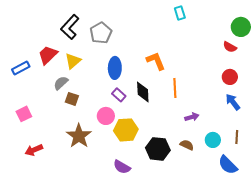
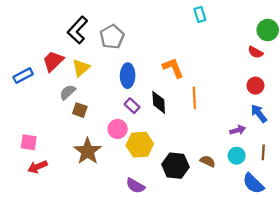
pink square: (24, 114) -> (29, 142), moved, turned 35
purple arrow: (192, 117) -> (238, 130), moved

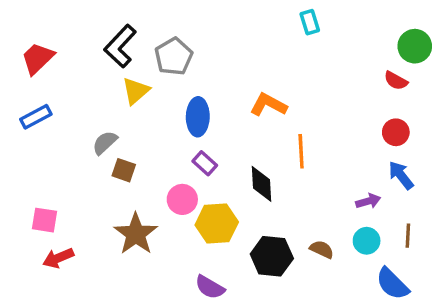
red trapezoid: (53, 61) -> (38, 58), moved
yellow triangle: (81, 68) -> (136, 91), moved
orange L-shape: (173, 68) -> (268, 105), turned -40
black diamond: (159, 102) -> (261, 184), moved

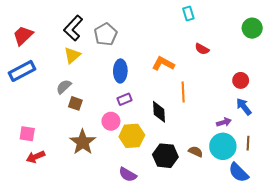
red semicircle: (396, 81) -> (202, 49), moved
yellow triangle: (136, 91) -> (72, 55), moved
blue rectangle: (36, 117) -> (22, 71), size x1.4
purple rectangle: (205, 163) -> (125, 99), turned -64
cyan circle: (367, 241) -> (223, 146), size x1.6

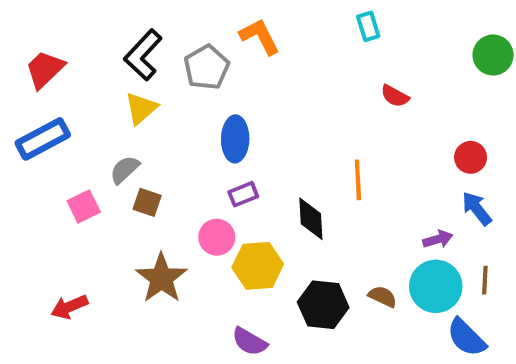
orange L-shape: (163, 64) -> (260, 37), moved, turned 35
pink square: (27, 134) -> (84, 206), moved, turned -35

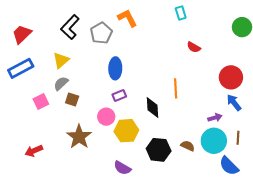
yellow triangle: (141, 108) -> (61, 60), moved
red circle: (471, 157) -> (231, 77), size x1.5

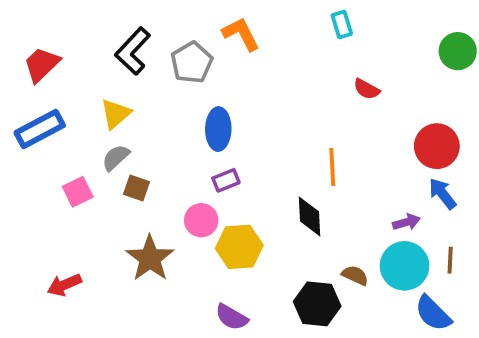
black diamond: (152, 108) -> (310, 216), moved
black hexagon: (159, 150) -> (317, 304), moved

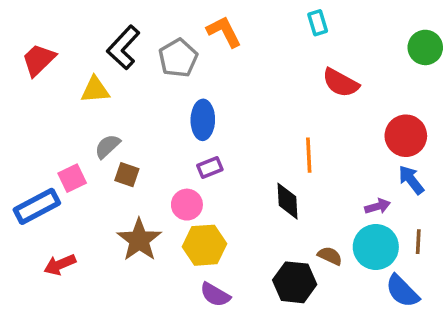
red semicircle: (367, 89) -> (341, 83), size x1.5
yellow triangle: (116, 114) -> (95, 90), moved, turned 36
blue rectangle: (40, 129) -> (37, 206), moved
yellow hexagon: (239, 247) -> (205, 245), moved

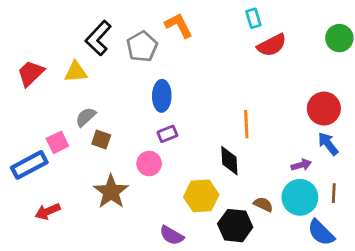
red trapezoid: (39, 60) -> (31, 73), moved
red semicircle: (341, 83) -> (272, 45), moved, turned -56
yellow hexagon: (205, 245) -> (201, 196), moved

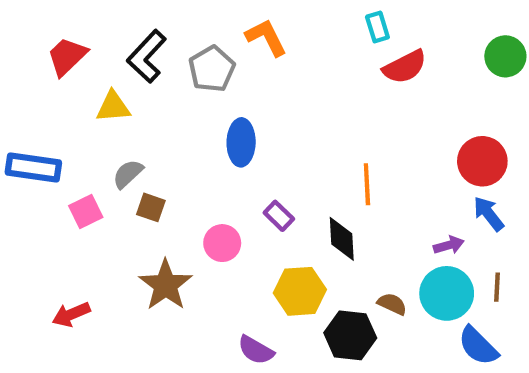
red trapezoid: (31, 73) -> (67, 56), moved
purple rectangle: (167, 134) -> (279, 216), moved, turned 66
blue rectangle: (29, 165) -> (33, 168), moved, turned 36

